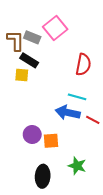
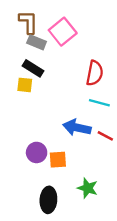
brown L-shape: (15, 41) -> (28, 22), moved
cyan line: (77, 97) -> (99, 103), moved

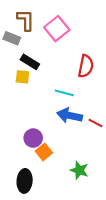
gray rectangle: (37, 42) -> (12, 38), moved
cyan line: (99, 103) -> (64, 93), moved
orange square: (58, 160) -> (44, 152), moved, turned -35
black ellipse: (48, 200) -> (25, 181), moved

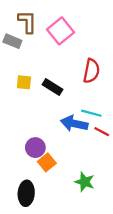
black rectangle: (30, 62) -> (52, 87), moved
cyan line: (64, 93) -> (91, 113), moved

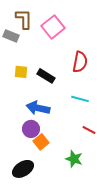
blue arrow: (74, 124) -> (38, 108), moved
red line: (102, 132) -> (89, 130), moved
black ellipse: (26, 193) -> (23, 169), turned 55

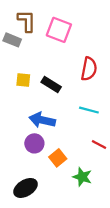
pink square: (53, 27) -> (59, 30), turned -30
orange square: (41, 142) -> (58, 158), moved

